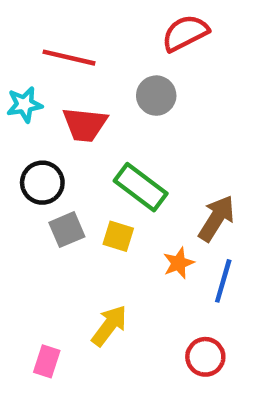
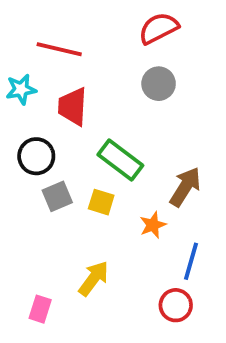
gray circle: (156, 96) -> (159, 84), moved
red trapezoid: (85, 125) -> (73, 107), turned 87
blue line: (223, 281) -> (191, 261), moved

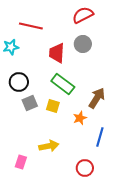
red trapezoid: (73, 107) -> (57, 53), moved
yellow arrow: (94, 278) -> (49, 146), turned 42
red circle: (176, 305) -> (85, 168), moved

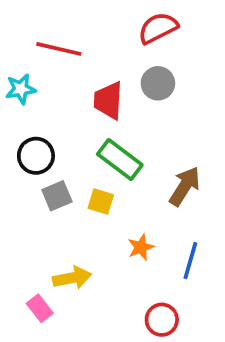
orange star: (80, 118) -> (141, 247), moved
yellow arrow: (49, 146) -> (72, 278), moved
pink rectangle: (21, 162) -> (40, 308), turned -56

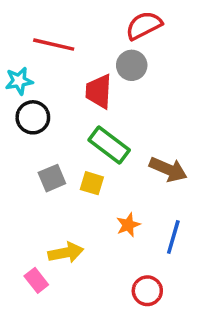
gray circle: (158, 83) -> (132, 65), moved
black circle: (36, 156) -> (33, 117), moved
brown arrow: (185, 186) -> (168, 169), turned 81

